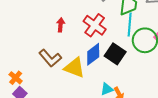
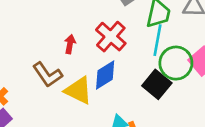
red arrow: (61, 25) -> (70, 44), moved
black square: (115, 54) -> (157, 84), moved

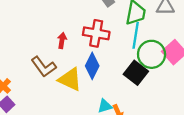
red cross: (111, 37) -> (96, 33), turned -30
blue diamond: (105, 75) -> (92, 66), turned -30

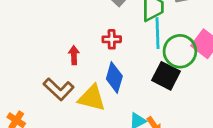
red cross: (96, 33) -> (112, 39), size x0.6

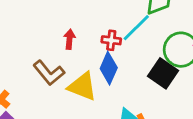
cyan line: (157, 33) -> (136, 28), moved, turned 40
red cross: (112, 39) -> (111, 40), moved

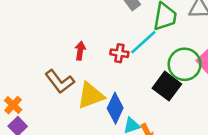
blue diamond: (109, 68) -> (115, 108), moved
yellow triangle: (82, 86) -> (91, 96), turned -44

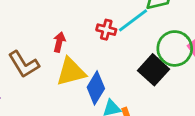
red arrow: (80, 51) -> (59, 42), moved
brown L-shape: (60, 82) -> (24, 64), moved

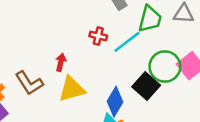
red cross: (106, 30) -> (98, 36), moved
blue diamond: (96, 88) -> (115, 102), moved

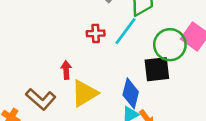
black square: (146, 86) -> (157, 69), turned -32

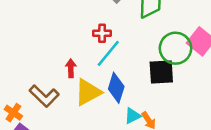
cyan line: (125, 31) -> (108, 53), moved
blue diamond: (131, 93) -> (116, 88), moved

